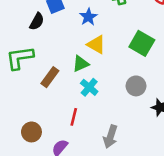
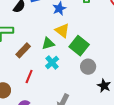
green square: (142, 43) -> (79, 46), moved
red line: (74, 117) -> (29, 76), moved

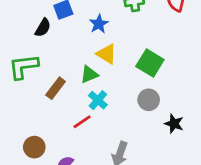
green square: (79, 46) -> (150, 63), moved
red line: (29, 76) -> (82, 122), moved, turned 40

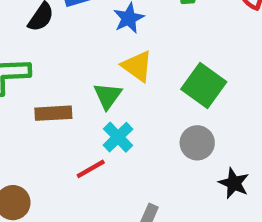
green triangle: (89, 74) -> (108, 96), turned -36
brown rectangle: (56, 88) -> (53, 113), turned 45

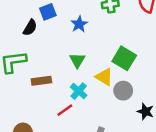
yellow triangle: (137, 66) -> (104, 77), moved
green triangle: (108, 96) -> (77, 60), moved

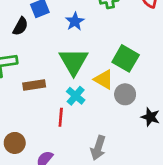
green triangle: (77, 60) -> (74, 62), size x1.6
red line: (65, 110) -> (61, 117), turned -49

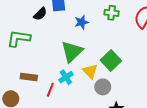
brown rectangle: (34, 85) -> (29, 77), moved

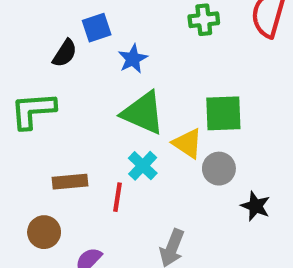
blue star: (82, 22) -> (133, 59), moved
green triangle: (72, 52) -> (143, 113), turned -40
green square: (111, 60) -> (223, 113), turned -36

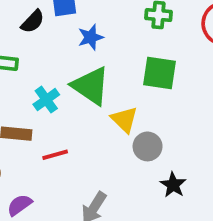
green square: (223, 113) -> (159, 73), moved
cyan cross: (143, 166) -> (46, 100), moved
red line: (118, 197) -> (55, 155), turned 55

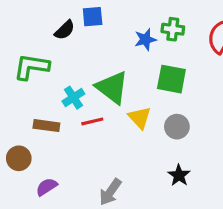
blue star: (91, 37) -> (145, 39), moved
gray circle: (148, 146) -> (177, 127), moved
red line: (55, 155) -> (92, 121), moved

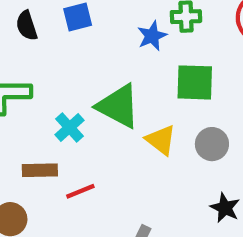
black semicircle: (65, 30) -> (27, 26), moved, turned 125
red line: (92, 121) -> (80, 191), moved

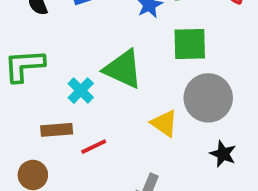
yellow triangle: (161, 140) -> (164, 123), moved
gray circle: (212, 144) -> (208, 98), size x1.6

